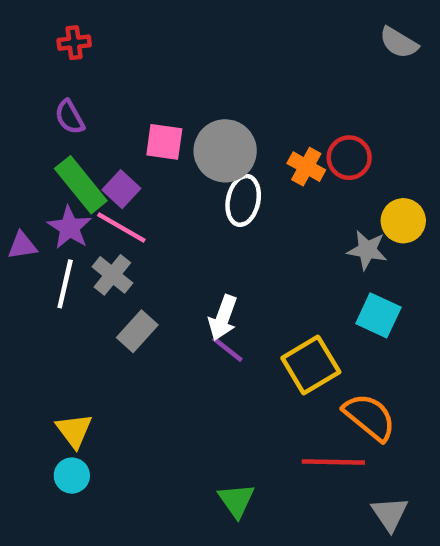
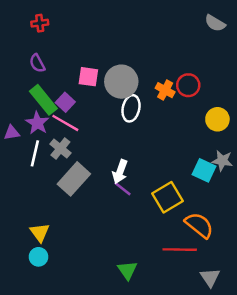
gray star: (367, 250) -> (222, 161), moved
gray rectangle: (137, 331) -> (74, 179), size x1.5

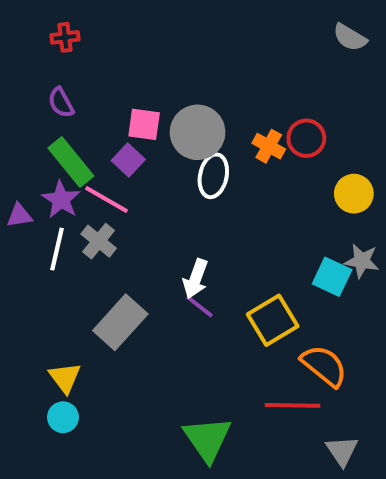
purple square: (65, 102) -> (128, 160), moved
gray rectangle: (74, 179) -> (120, 322), moved
green triangle: (127, 270) -> (207, 439), size x1.5

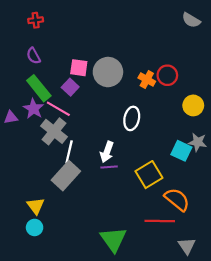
white ellipse: (213, 176) -> (132, 118), moved
gray cross: (99, 241) -> (54, 131), size x1.4
white line: (57, 249) -> (69, 152), moved
purple line: (199, 306) -> (109, 167), turned -42

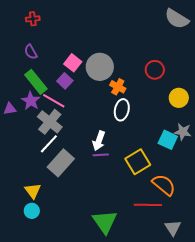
gray semicircle: (191, 20) -> (177, 19), size x1.4
pink square: (79, 68) -> (73, 63), turned 30
orange cross: (147, 80) -> (118, 87), moved
white line: (69, 152) -> (49, 144), moved, turned 30

